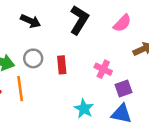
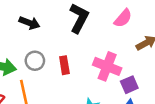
pink cross: (103, 69) -> (107, 66), size x1.5

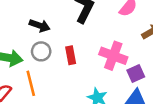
black arrow: (29, 23) -> (40, 26), moved

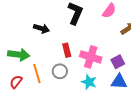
gray circle: (41, 51) -> (60, 71), moved
pink cross: (113, 56) -> (91, 57), moved

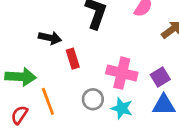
red rectangle: (67, 50) -> (73, 59), moved
gray circle: (60, 71) -> (93, 99), moved

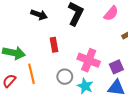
black arrow: (50, 38) -> (39, 15), moved

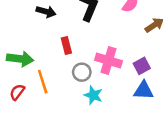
gray circle: (65, 77) -> (82, 72), moved
cyan star: (85, 86) -> (93, 95), moved

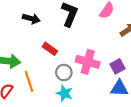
red rectangle: (66, 46) -> (50, 49), turned -40
cyan star: (93, 95) -> (65, 93), moved

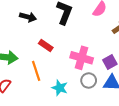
gray circle: (64, 73) -> (89, 80), moved
orange line: (29, 81) -> (36, 71), moved

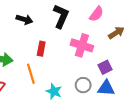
red rectangle: (46, 45) -> (41, 49), turned 64
pink cross: (82, 58) -> (82, 45), moved

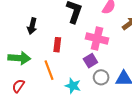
black arrow: (24, 19) -> (32, 26), moved, turned 91
purple square: (105, 67) -> (90, 61), moved

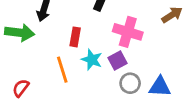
green arrow: (19, 58) -> (20, 33), moved
cyan star: (73, 86) -> (92, 60), moved

